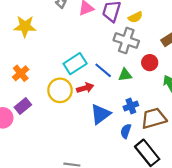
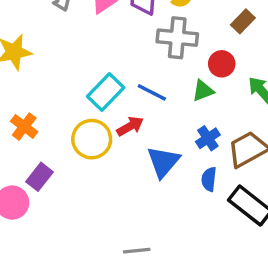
green triangle: (125, 75) -> (203, 91), moved

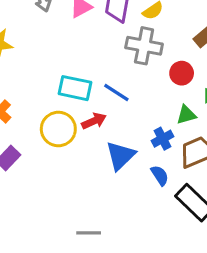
green triangle: (203, 91) -> (186, 115), moved
cyan rectangle: (106, 92) -> (75, 88), turned 52
blue semicircle: (209, 179) -> (160, 175), turned 135

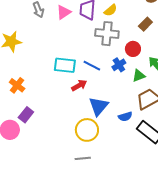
yellow circle: (58, 129) -> (87, 130), moved
blue cross: (162, 139) -> (119, 65), moved
blue semicircle: (160, 175) -> (125, 117), turned 112

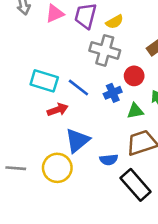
gray line: (83, 158) -> (16, 168), moved

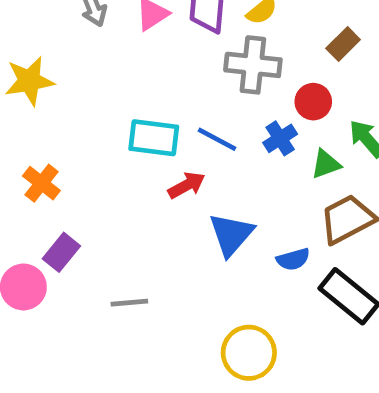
yellow circle: (57, 168) -> (249, 353), moved

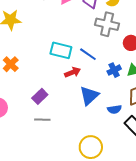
blue cross: (280, 138) -> (114, 70), moved
purple rectangle: (61, 252) -> (40, 96), moved

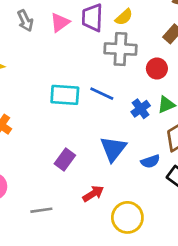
red arrow: (73, 72) -> (93, 194), moved
purple rectangle: (40, 96) -> (65, 159), moved
gray line: (42, 120) -> (41, 210), moved

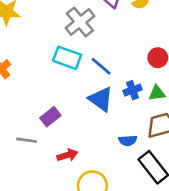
gray cross: (120, 49) -> (80, 22), moved, turned 32
blue triangle: (113, 149) -> (101, 99), moved, turned -48
gray line: (41, 210) -> (27, 140), moved

